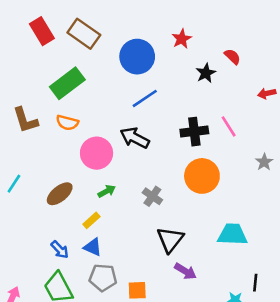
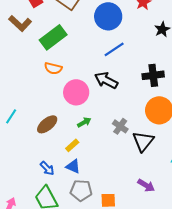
brown L-shape: (25, 120) -> (20, 23), moved, turned -30
black triangle: (170, 239) -> (143, 141), moved

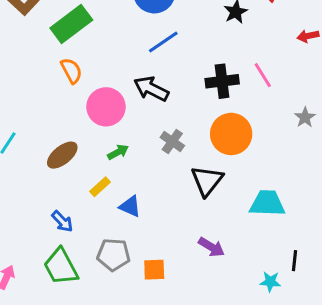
orange semicircle: (53, 68) -> (71, 71), turned -132
gray cross: (120, 126) -> (172, 142), moved
blue triangle: (73, 166) -> (130, 206), moved

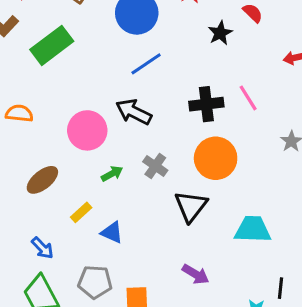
orange semicircle: (71, 71) -> (19, 113), moved, turned -56
green arrow: (118, 152) -> (112, 174), moved

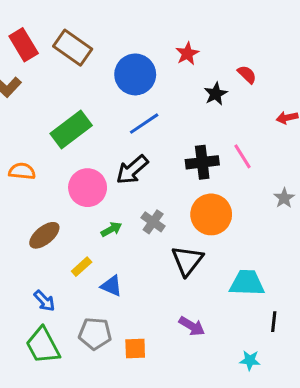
green rectangle: (52, 45) -> (71, 130), moved
black arrow: (134, 112) -> (132, 170), turned -68
black line: (281, 288) -> (274, 322), moved

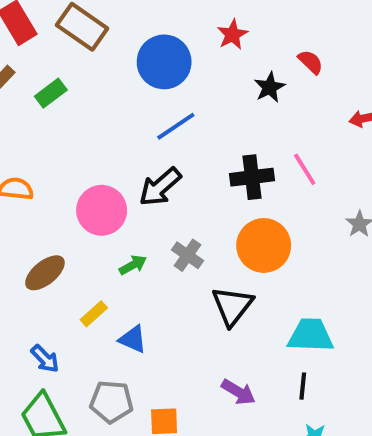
green rectangle: (71, 130) -> (51, 93), moved, size x0.6
black line: (274, 322) -> (303, 386), moved

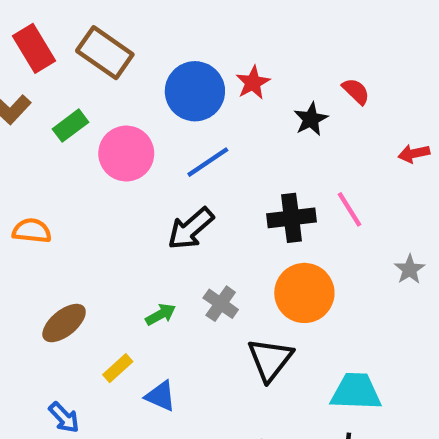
red star: (232, 35) -> (253, 83), moved
pink circle: (102, 210) -> (126, 153), moved

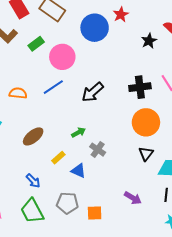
red star: (253, 83) -> (121, 15), moved
blue line: (208, 162) -> (53, 87), moved
gray cross: (221, 304) -> (98, 150), moved
black triangle: (270, 360) -> (146, 154), moved, size x0.7

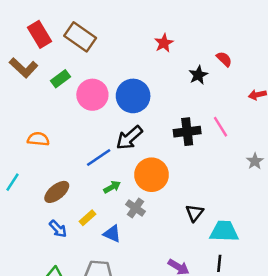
blue circle: (95, 28) -> (133, 96), moved
blue line: (53, 87) -> (99, 157), moved
orange circle: (146, 122) -> (152, 175), moved
blue arrow: (33, 181) -> (58, 229), moved

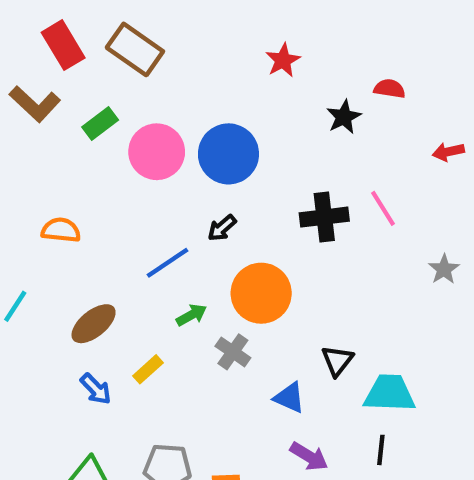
red semicircle: (224, 59) -> (390, 89), turned -35
black arrow: (129, 138) -> (222, 228), size x0.6
blue triangle: (112, 234) -> (289, 398), moved

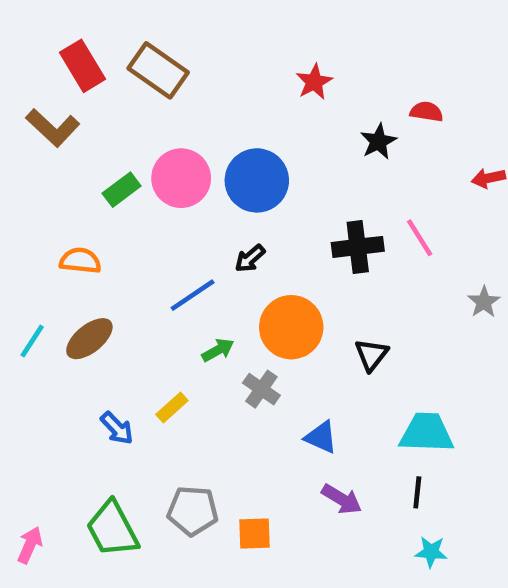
green rectangle: (100, 123) -> (122, 190), moved
brown ellipse: (94, 324) -> (89, 339), moved
black triangle: (337, 361) -> (371, 355), moved

